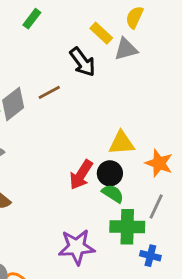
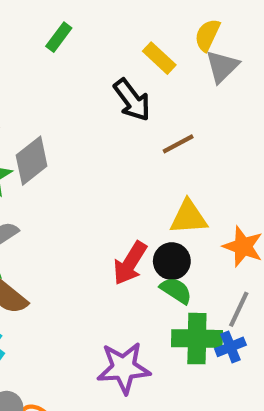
gray triangle: (126, 49) -> (222, 66), moved, turned -30
brown line: (49, 92) -> (178, 144), moved
blue cross: (150, 256) -> (230, 347), moved, turned -36

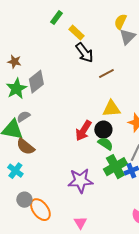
green rectangle: (59, 37) -> (56, 18), moved
yellow rectangle: (159, 58) -> (76, 33), moved
green cross: (197, 339) -> (115, 167), turned -30

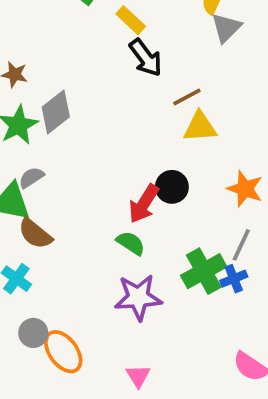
yellow triangle: (111, 109) -> (200, 127), moved
black circle: (103, 130) -> (172, 187), moved
green semicircle: (105, 144) -> (131, 243), moved

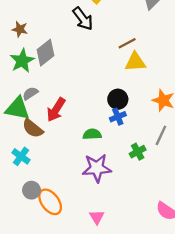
black arrow: (146, 58) -> (83, 19), moved
red arrow: (144, 204) -> (56, 110), moved
green semicircle: (131, 243) -> (92, 134), turned -36
green cross: (204, 271) -> (138, 152), size x0.6
blue cross: (234, 279) -> (118, 117), moved

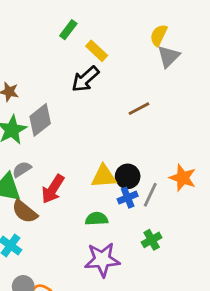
black arrow: (83, 19) -> (85, 79), turned 85
yellow triangle: (135, 62) -> (104, 176), moved
gray line: (161, 135) -> (150, 195), moved

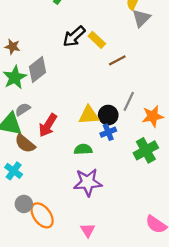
yellow rectangle: (97, 51) -> (97, 40), moved
orange star: (183, 178) -> (153, 116), turned -30
gray line: (150, 195) -> (129, 101), moved
green cross: (152, 240) -> (146, 150), moved, size x1.5

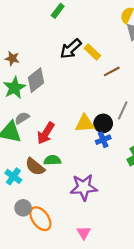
brown semicircle: (25, 144) -> (35, 167), moved
green semicircle: (83, 149) -> (52, 160), moved

